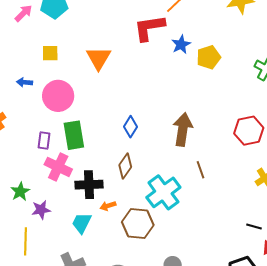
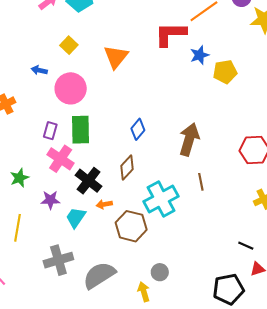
yellow square: (50, 53) -> (69, 45), turned 36
black cross: (89, 185) -> (88, 181), turned 32
purple star: (41, 210) -> (50, 200), moved

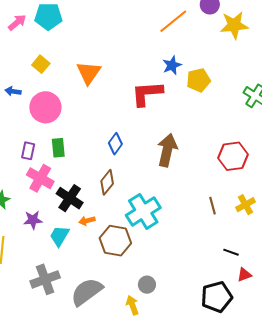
red L-shape: (170, 34) -> (147, 94), moved
green rectangle: (81, 130) -> (58, 148), size x0.7
brown line: (201, 182) -> (212, 206), moved

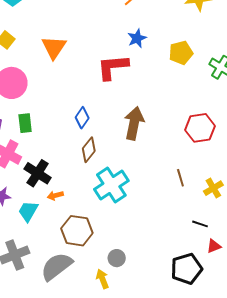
yellow pentagon: (198, 80) -> (181, 53), moved
brown diamond: (107, 182) -> (89, 150), moved
yellow cross: (246, 205) -> (213, 188), moved
brown hexagon: (115, 241) -> (77, 231), moved

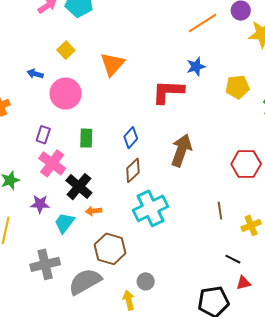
green rectangle: (25, 123) -> (86, 138), moved

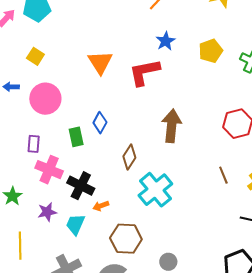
orange triangle: (112, 64) -> (100, 62), moved
blue diamond: (131, 138) -> (100, 123), moved

